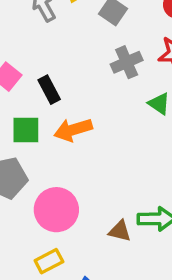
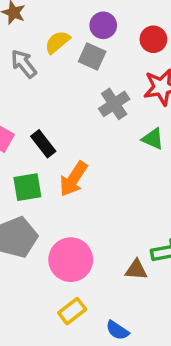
orange arrow: (73, 130) -> (73, 179), turned -30

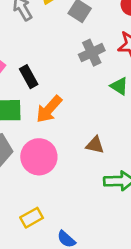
pink circle: (71, 260) -> (39, 157), moved
brown triangle: (136, 270) -> (95, 145), moved

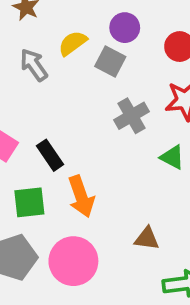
orange arrow: (49, 109) -> (81, 196), turned -56

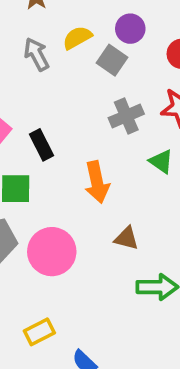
orange arrow: (81, 196) -> (97, 182), moved

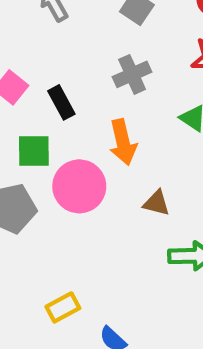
gray cross: (126, 116) -> (132, 74), moved
pink circle: (52, 252) -> (79, 186), moved

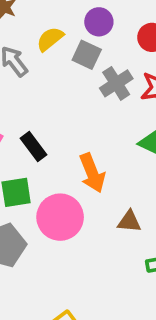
gray cross: (132, 74) -> (116, 83), moved

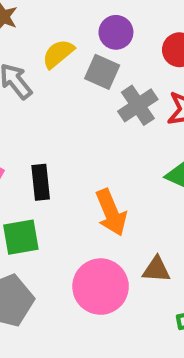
black rectangle: (34, 147) -> (41, 182), turned 32
pink circle: (60, 217) -> (101, 287), moved

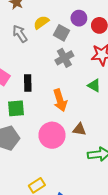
purple circle: (116, 32) -> (79, 18), moved
gray cross: (138, 105) -> (64, 58), moved

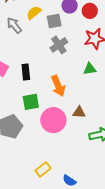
gray square: (62, 33) -> (54, 21), turned -35
green triangle: (94, 85) -> (90, 69), turned -32
green square: (16, 108) -> (31, 102), moved

